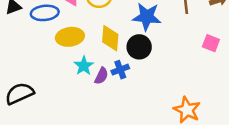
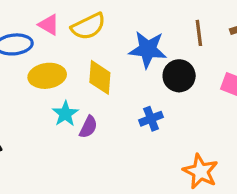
black circle: (139, 47) -> (179, 76), moved
blue cross: (120, 70) -> (151, 119), moved

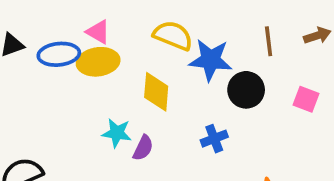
yellow semicircle: (88, 26) -> (173, 36), moved, turned -132
yellow ellipse: (47, 76) -> (98, 62), moved
cyan star: (65, 114) -> (117, 133), turned -30

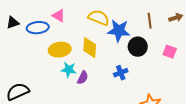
yellow ellipse: (98, 62) -> (60, 50), moved

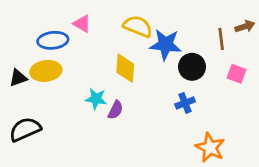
brown line: (150, 21) -> (221, 39), moved
black triangle: (13, 23) -> (18, 78), moved
yellow ellipse: (60, 50) -> (46, 71), moved
blue cross: (121, 73) -> (185, 103), moved

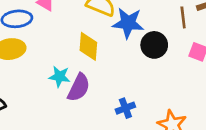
blue cross: (185, 103) -> (125, 108), moved
purple semicircle: (115, 110) -> (79, 88), size x1.5

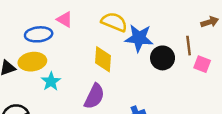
brown line: (183, 17) -> (189, 46), moved
cyan star: (59, 77) -> (51, 81), moved, turned 30

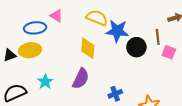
cyan star: (51, 81) -> (45, 82), moved

